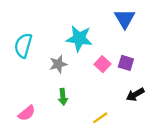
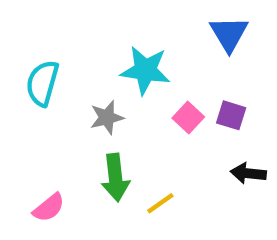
black arrow: (135, 94) -> (248, 173), turned 36
green arrow: (63, 97) -> (115, 178), size x1.5
yellow line: (100, 118) -> (160, 203), moved

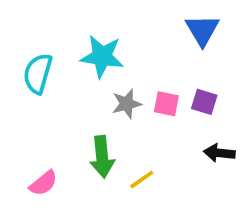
cyan star: (145, 70) -> (102, 56), moved
gray star: (107, 117) -> (127, 104), moved
pink square: (188, 117) -> (166, 104), turned -32

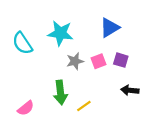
blue triangle: (202, 30) -> (110, 28), moved, turned 30
cyan semicircle: (38, 74) -> (22, 43), turned -50
pink square: (166, 104) -> (98, 61), turned -32

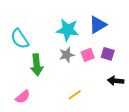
cyan star: (60, 33) -> (68, 30), moved
green arrow: (60, 93) -> (37, 65), moved

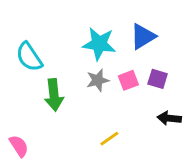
pink semicircle: (23, 97) -> (19, 146), moved, turned -84

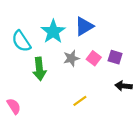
blue triangle: (143, 36) -> (84, 26), moved
cyan star: (99, 44) -> (53, 32), moved, turned 30
pink square: (128, 80) -> (94, 58), turned -32

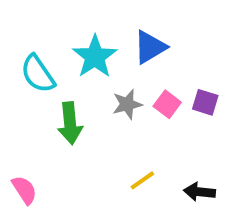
black arrow: (124, 86) -> (199, 192), moved

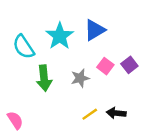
purple square: (205, 102) -> (129, 65), turned 35
gray star: (127, 104) -> (80, 78), moved
black arrow: (199, 192) -> (116, 113), moved

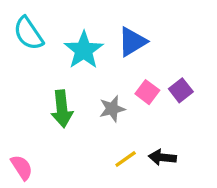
cyan semicircle: (24, 47) -> (28, 33), moved

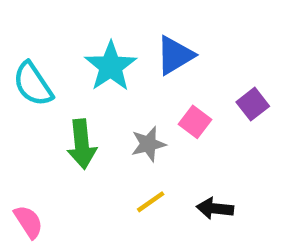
cyan semicircle: (28, 33) -> (33, 84), moved
purple square: (181, 90) -> (253, 104), moved
yellow line: (126, 159) -> (151, 202), moved

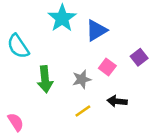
cyan star: (111, 66) -> (62, 18), moved
black arrow: (215, 208) -> (117, 101), moved

